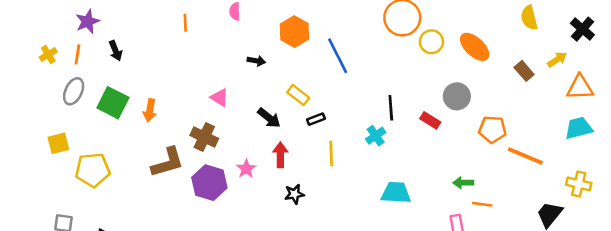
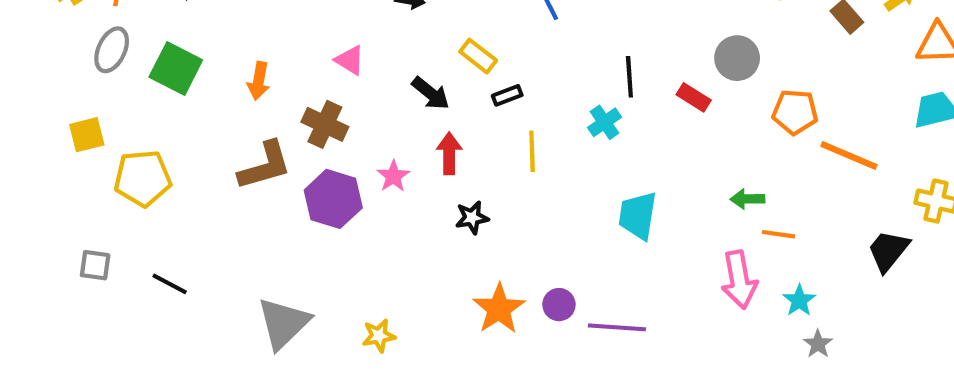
orange arrow: (150, 110) -> (259, 81), moved
cyan trapezoid: (396, 193) -> (638, 216), turned -84

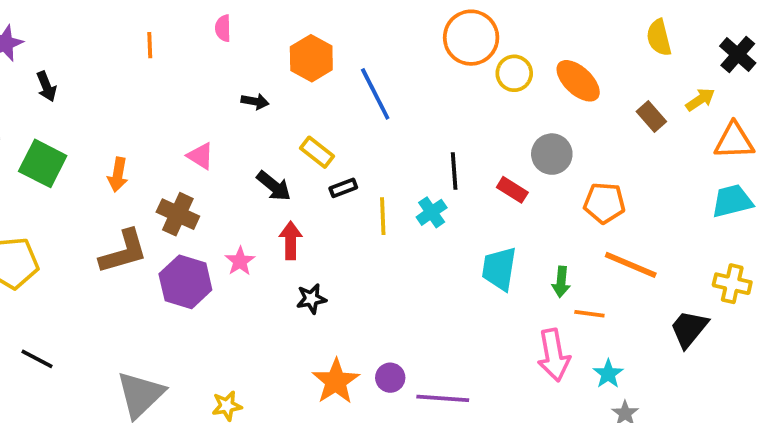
yellow line: (532, 151) -> (383, 216), moved
orange line: (849, 155) -> (631, 265), moved
green arrow: (747, 199) -> (561, 282), turned -84
cyan trapezoid: (638, 216) -> (499, 269), moved

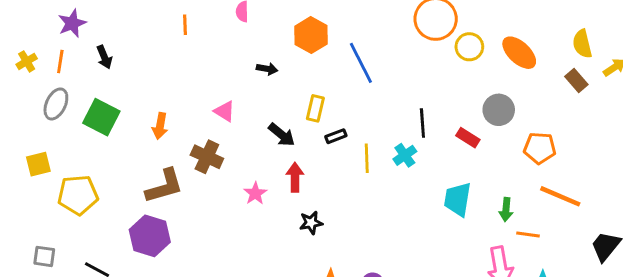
yellow semicircle: (659, 38) -> (582, 44), moved
yellow rectangle: (317, 152) -> (315, 108), turned 65
purple hexagon: (185, 282) -> (150, 236), moved

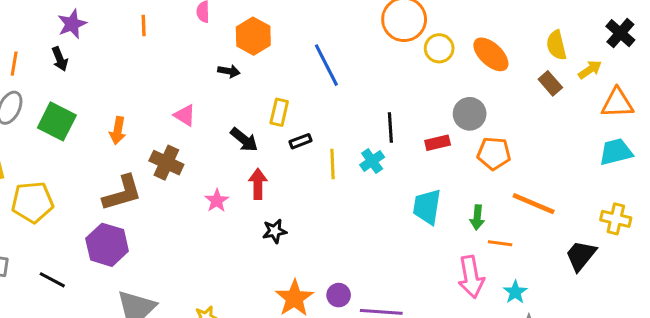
purple star: (72, 23) -> (72, 24), moved
orange hexagon: (311, 35) -> (253, 36), moved
red rectangle: (468, 138) -> (438, 143), turned -45
orange pentagon: (540, 148) -> (494, 153), moved

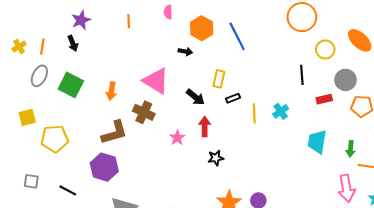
yellow circle: (439, 48) -> (325, 49), moved
blue line: (326, 65) -> (237, 36), moved
pink triangle: (185, 115) -> (156, 81), size x1.8
black line: (390, 128) -> (302, 75), moved

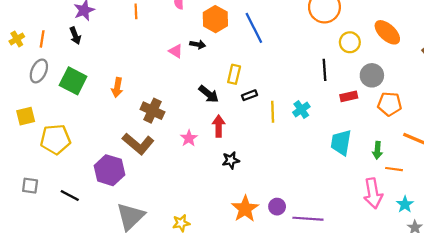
pink triangle: (156, 81) -> (176, 51), moved, size x0.5
brown L-shape: (114, 133) -> (138, 144), moved, turned 56

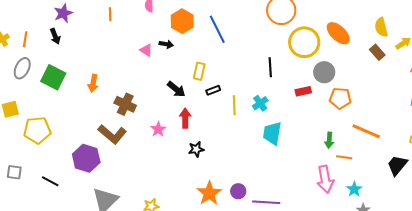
yellow circle: (350, 42) -> (304, 42), size x1.6
black line: (324, 70) -> (270, 67), moved
cyan trapezoid: (341, 143) -> (272, 133), moved

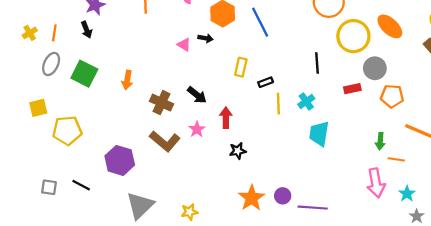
black arrow: (176, 89) -> (197, 95), moved
black rectangle: (213, 90) -> (266, 82), moved
brown L-shape: (112, 134) -> (165, 141), moved
gray square: (14, 172) -> (49, 187), moved

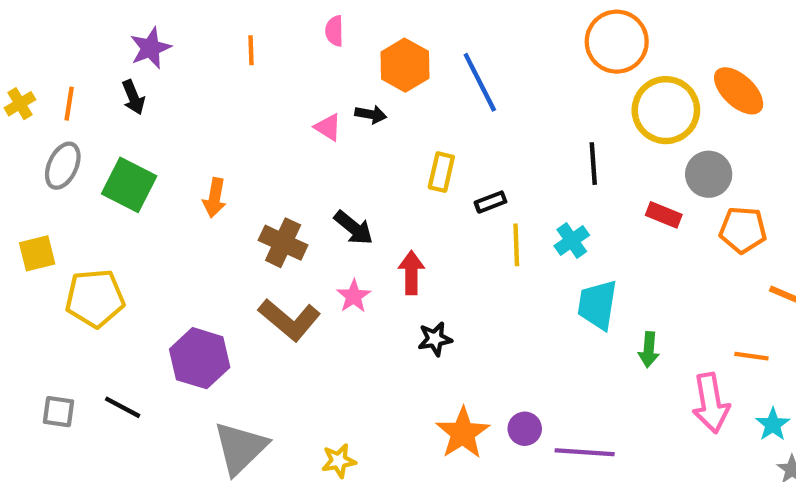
red rectangle: (352, 89) -> (664, 215), turned 35
green arrow: (380, 141) -> (649, 350), moved

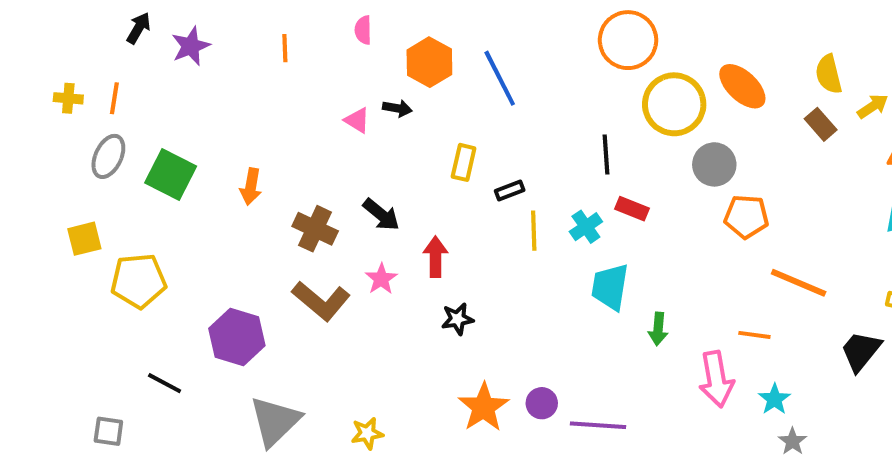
black arrow: (133, 97) -> (139, 28), moved, turned -128
yellow cross: (20, 104) -> (68, 98), turned 36
red rectangle: (664, 215) -> (632, 209), moved
gray square: (58, 412) -> (108, 431), moved

